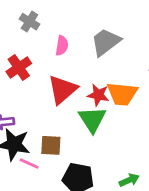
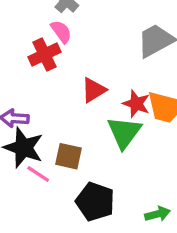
pink semicircle: (62, 46) -> (61, 32), moved, turned -54
red triangle: (62, 90) -> (94, 90), size x0.7

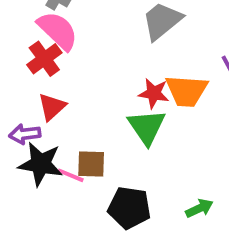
pink semicircle: (61, 32) -> (58, 31), size x1.6
red triangle: (94, 90) -> (52, 107), moved
pink line: (38, 174) -> (71, 175), moved

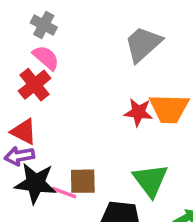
pink semicircle: (58, 31) -> (46, 58), size x0.7
red triangle: (52, 107) -> (24, 132), moved, turned -48
green triangle: (147, 127) -> (150, 180), moved

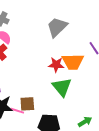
green triangle: (150, 180) -> (62, 87), moved

